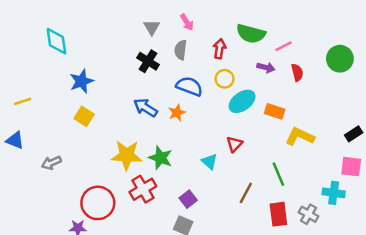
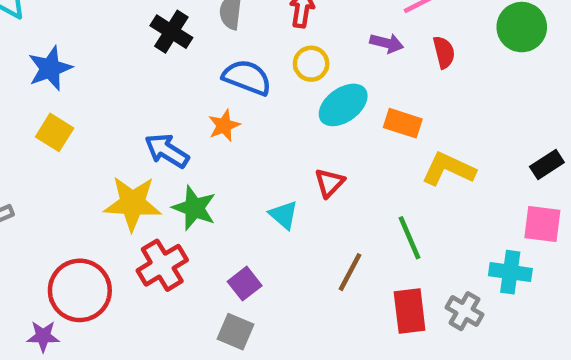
blue arrow: (145, 108) -> (167, 151), moved

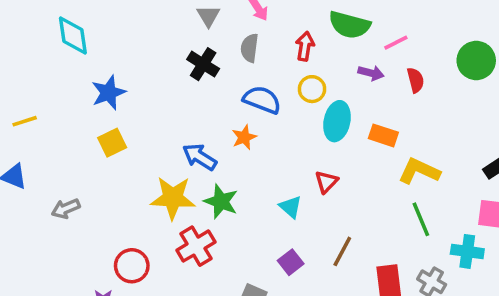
cyan ellipse: (343, 105) -> (337, 121), turned -42
yellow square: (55, 132) -> (112, 143), turned 32
green line: (410, 238) -> (421, 219), moved
purple square: (245, 284) -> (291, 262), moved
red circle: (80, 290) -> (132, 266), size x0.7

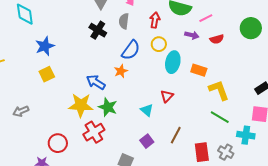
red semicircle: (416, 80) -> (217, 39), turned 88
blue semicircle: (262, 100) -> (131, 50), turned 105
yellow L-shape: (419, 171) -> (219, 90), turned 45
green line: (421, 219) -> (220, 117), turned -36

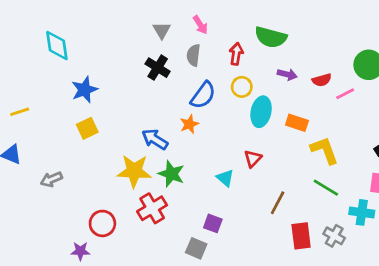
pink line: (206, 18) -> (345, 94), moved
brown line: (176, 135) -> (278, 203), moved
purple square: (147, 141) -> (213, 223), moved, turned -32

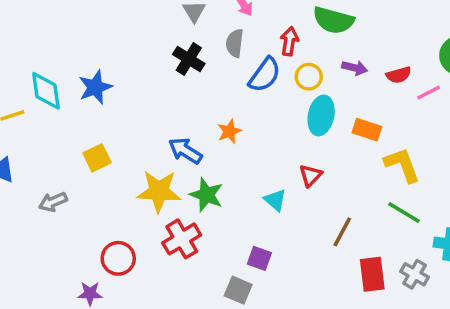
cyan diamond: (57, 46) -> (46, 91), moved
yellow circle: (242, 87) -> (309, 77), moved
blue semicircle: (203, 95) -> (265, 75), moved
yellow square: (87, 128) -> (97, 158), moved

